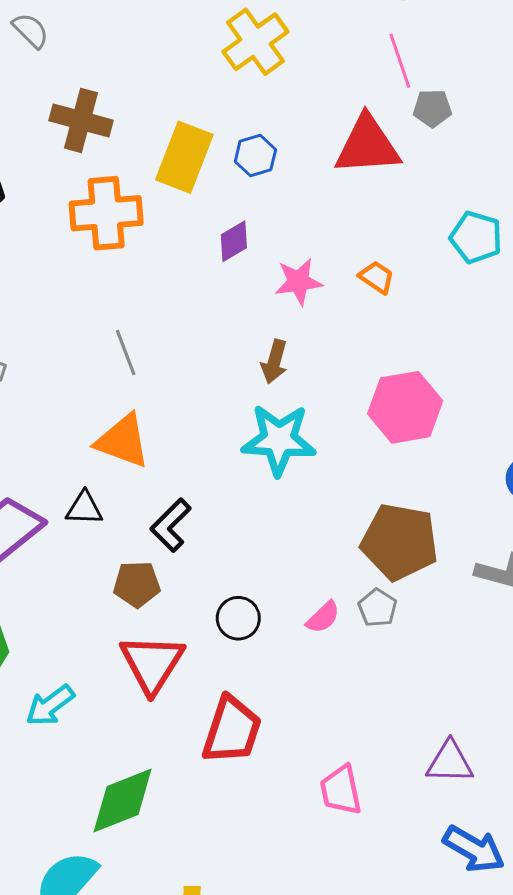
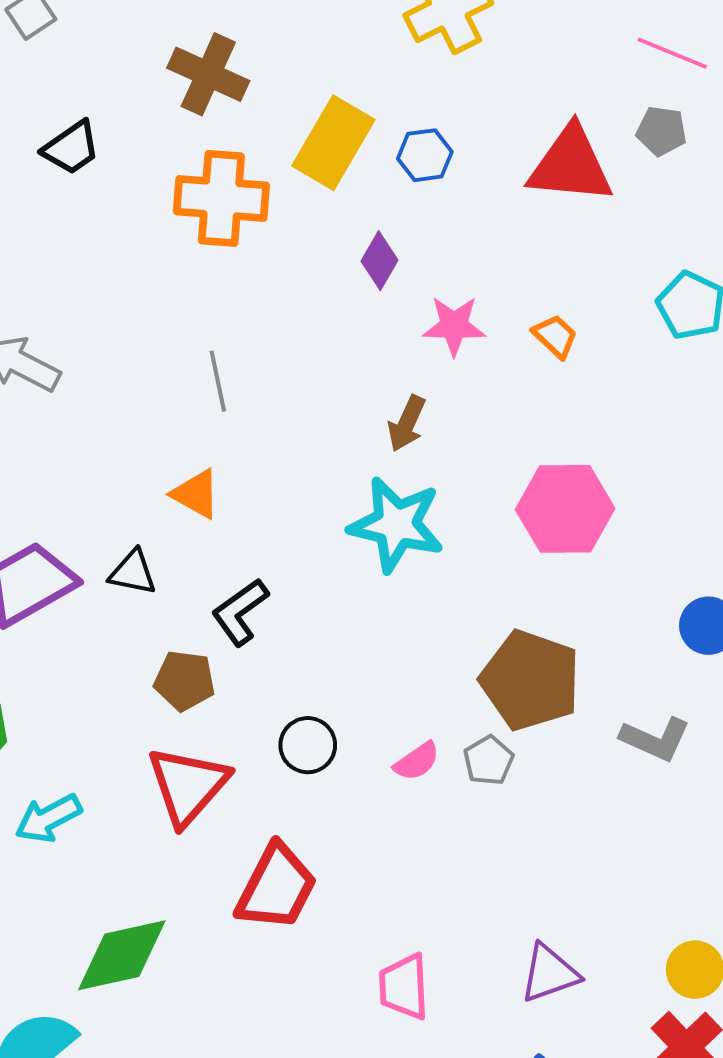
pink line: (400, 61) -> (672, 53), moved, turned -58
purple diamond: (234, 241) -> (380, 261), turned -39
orange triangle: (123, 441) -> (196, 494), size x0.7
purple triangle: (450, 762) -> (549, 973), turned -30

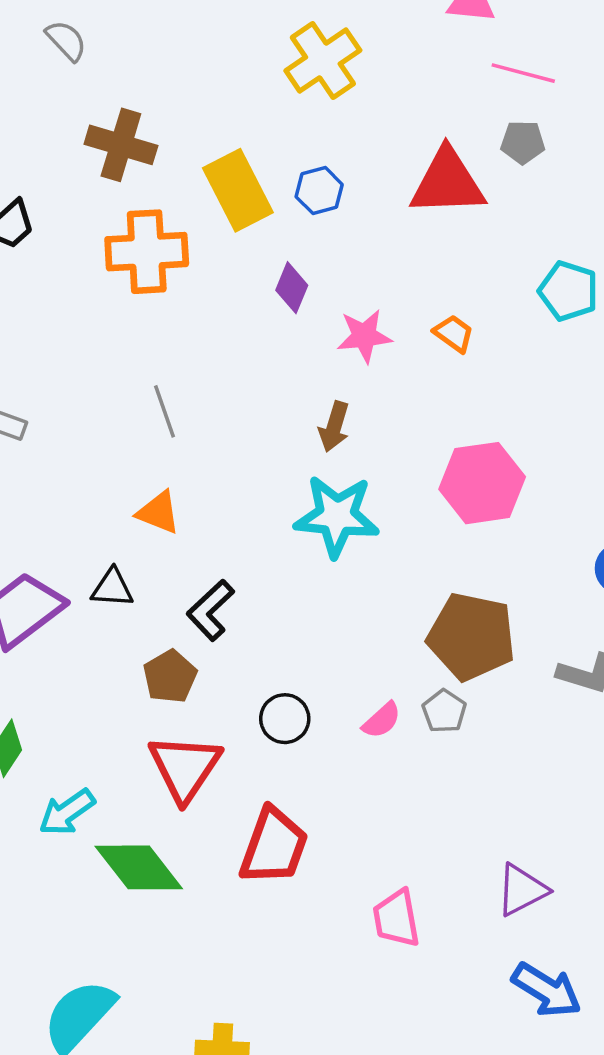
yellow rectangle: (333, 143) -> (238, 190), turned -50
brown pentagon: (185, 681) -> (170, 676), turned -30
green diamond: (122, 955) -> (139, 867), moved, turned 72

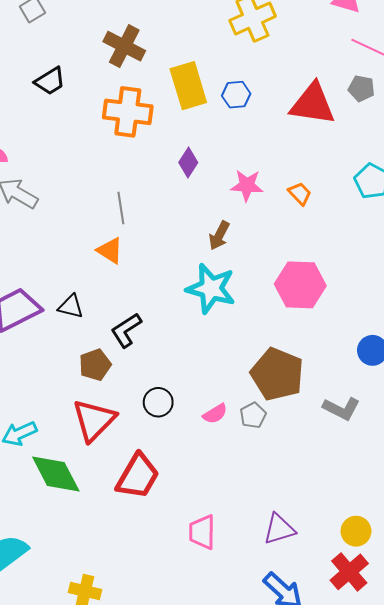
purple diamond: (292, 288) -> (188, 162), moved
orange triangle: (158, 512) -> (110, 251), moved

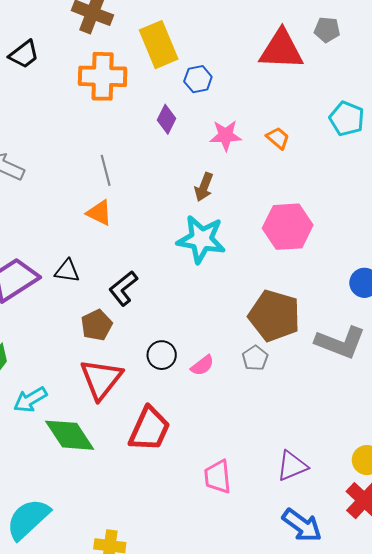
blue hexagon: (236, 95) -> (198, 79), moved
gray L-shape: (341, 409) -> (340, 342), size x1.4
pink semicircle: (215, 414) -> (202, 365), moved

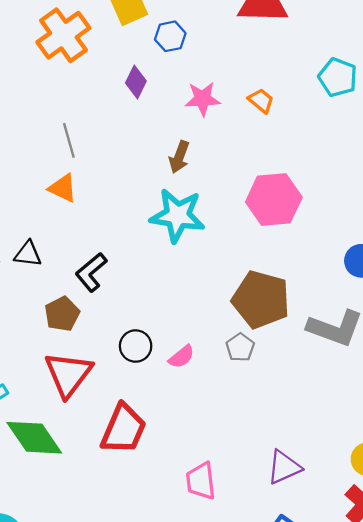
orange cross: (103, 76) -> (63, 35), turned -36

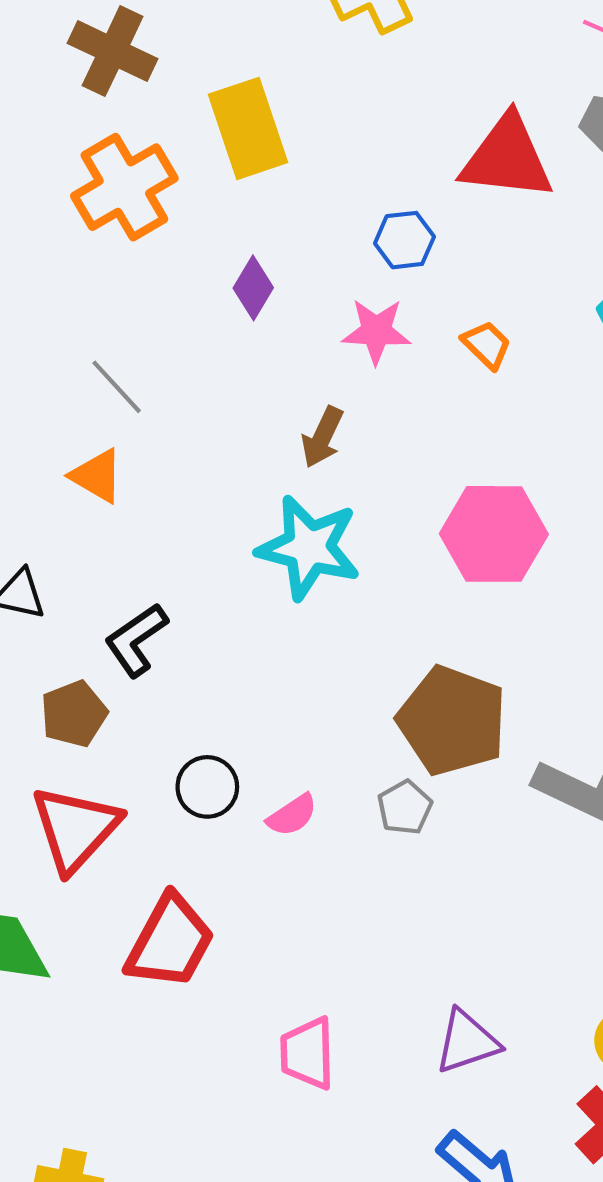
blue hexagon: (170, 36) -> (404, 240), moved
gray line: (69, 140) -> (117, 387), turned -32

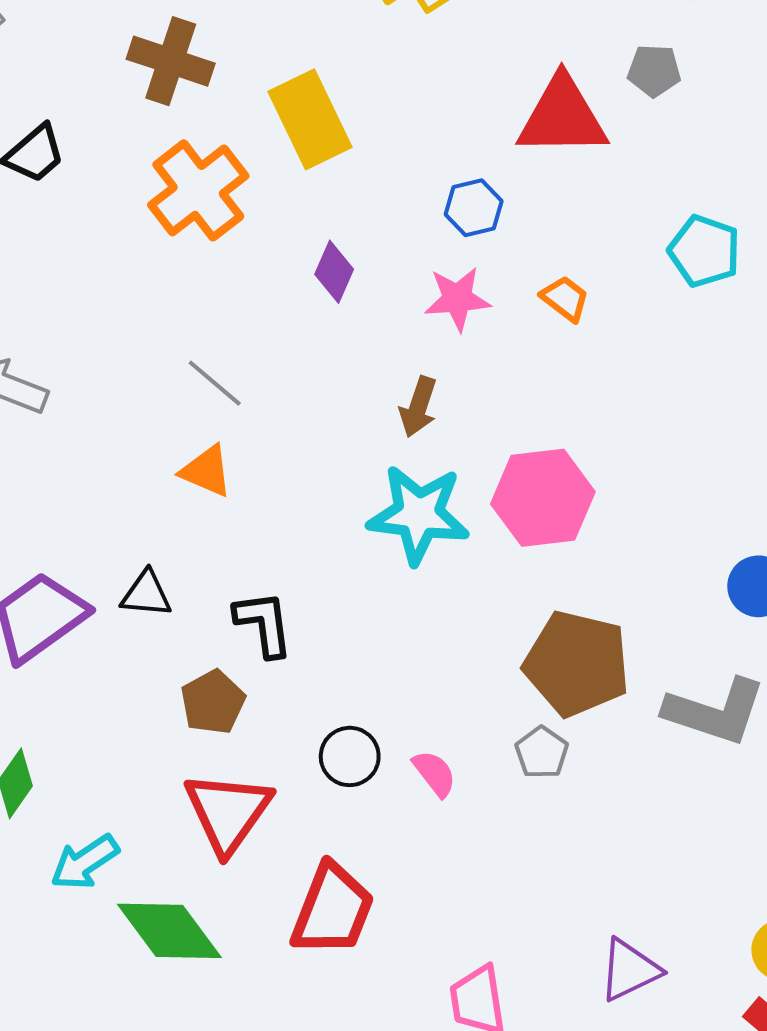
pink hexagon: (494, 534) -> (543, 498), moved
black L-shape: (136, 640) -> (264, 624), turned 124
pink semicircle: (292, 815) -> (434, 773), turned -87

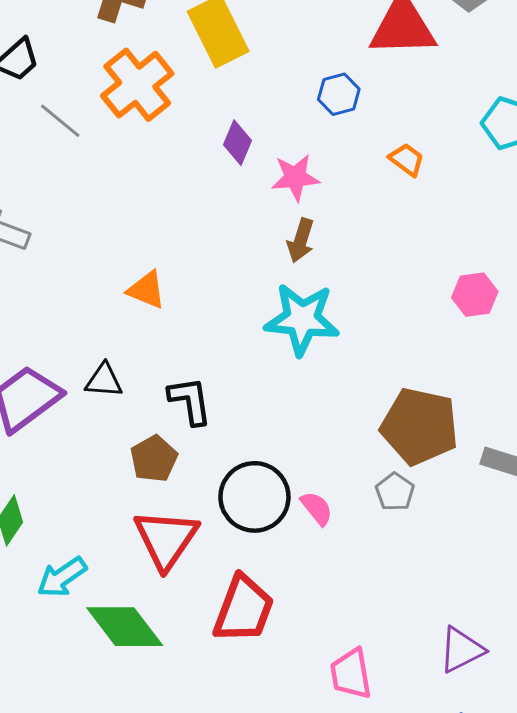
pink star: (457, 299) -> (295, 177), moved
gray line: (215, 383) -> (60, 121), moved
pink hexagon: (543, 498) -> (475, 295), moved, size x0.6
black circle: (350, 756) -> (254, 497), size x1.6

